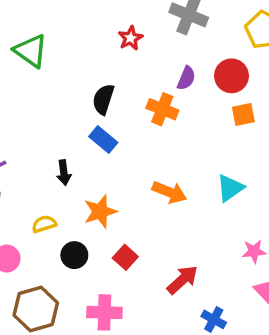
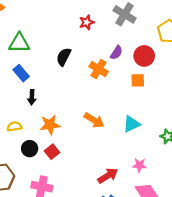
green triangle: (31, 51) -> (19, 43), moved, turned -45
orange square: (243, 115) -> (138, 80), moved
blue rectangle: (103, 139) -> (21, 73), moved
red square: (125, 257) -> (52, 152), moved
red arrow: (182, 280) -> (108, 176), moved

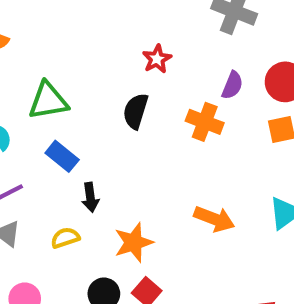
red star: (87, 22) -> (157, 59), moved
yellow semicircle: (14, 126) -> (65, 238), moved

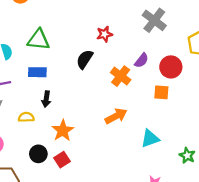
blue rectangle: (62, 156) -> (37, 72), turned -54
orange arrow: (214, 219) -> (116, 116), moved, turned -65
orange star: (134, 243) -> (63, 131), turned -30

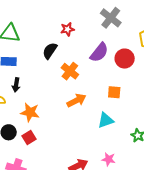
purple semicircle: (142, 60) -> (99, 52), size x1.5
orange cross: (121, 76) -> (70, 71), moved
orange square: (161, 92) -> (114, 92), moved
orange star: (63, 131) -> (30, 112), turned -30

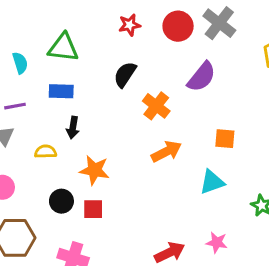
red star: (67, 29) -> (130, 25), moved
red circle: (125, 59) -> (178, 26), moved
red square: (29, 138) -> (93, 209), turned 32

